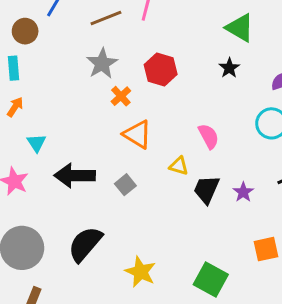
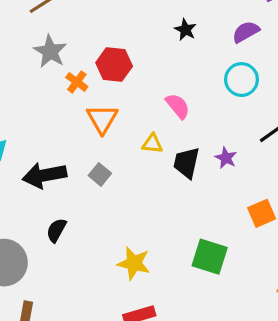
red hexagon: (161, 69) -> (114, 64), moved
orange triangle: (137, 134) -> (102, 119), turned 40
black semicircle: (85, 244) -> (56, 230), moved, size x0.6

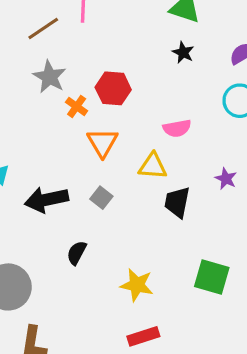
pink semicircle: (178, 106) -> (177, 128), turned 120
yellow triangle: (152, 144) -> (153, 166), size x1.4
black trapezoid: (187, 163) -> (177, 202), moved
black semicircle: (56, 230) -> (77, 253), moved

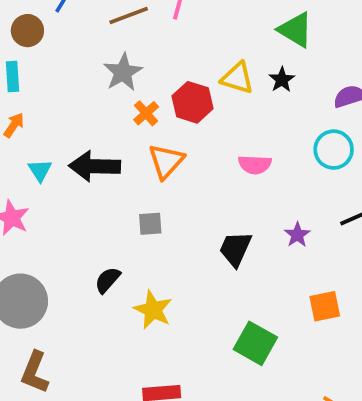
yellow triangle: (153, 166) -> (237, 78), moved
gray square: (101, 198) -> (150, 224), turned 35
black arrow: (46, 200) -> (95, 166), moved
yellow star: (137, 285) -> (153, 310), moved

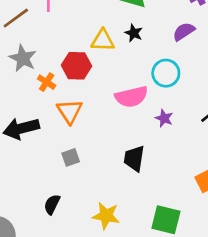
cyan circle: (334, 150) -> (166, 73), moved
pink semicircle: (255, 165) -> (131, 97), size x1.4
purple star: (297, 235) -> (164, 118), moved
yellow star: (153, 310) -> (106, 216), moved

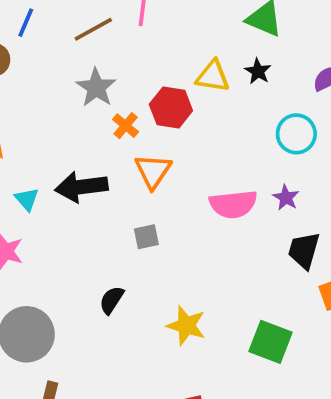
pink semicircle: (131, 97) -> (233, 204), moved
black trapezoid: (134, 158) -> (304, 250), moved

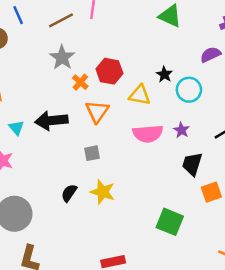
blue line: (26, 23) -> (18, 15), turned -48
black star: (258, 71) -> (164, 74), moved
yellow triangle: (213, 76) -> (140, 95), moved
yellow star: (186, 326) -> (103, 192), moved

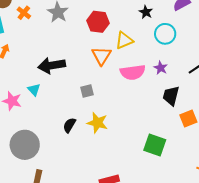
black star: (164, 74) -> (146, 12), moved
orange cross: (80, 82) -> (24, 13), moved
yellow triangle: (140, 95) -> (124, 40), turned -30
orange triangle: (97, 111) -> (101, 56), moved
cyan triangle: (16, 128) -> (34, 90), moved

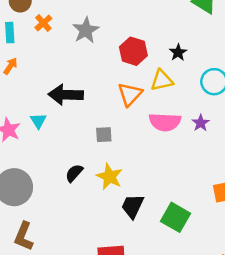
black star: (146, 12) -> (178, 52), moved
black trapezoid: (171, 96) -> (133, 206), moved

